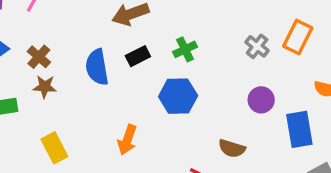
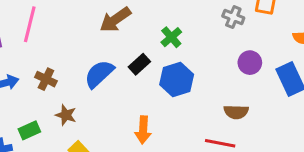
black rectangle: (138, 56) -> (139, 64), moved
blue semicircle: (97, 67) -> (99, 74), turned 72
brown star: (45, 87) -> (66, 115), moved, turned 30

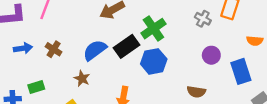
green cross: (171, 37) -> (153, 29), size x1.5
black rectangle: (139, 64) -> (127, 46), size x1.5
brown star: (66, 115) -> (82, 78), moved

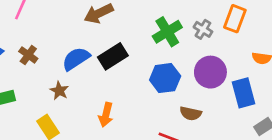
green cross: (153, 29) -> (167, 32), moved
purple circle: (211, 55) -> (210, 72), size x1.5
blue hexagon: (154, 61) -> (165, 78), moved

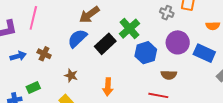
green cross: (167, 32) -> (129, 29), moved
blue semicircle: (76, 59) -> (77, 38), moved
blue rectangle: (244, 93) -> (204, 53), turned -40

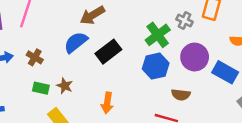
green cross: (129, 29) -> (158, 35), moved
green rectangle: (33, 87) -> (41, 88), moved, turned 32

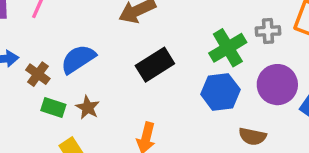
gray cross: (184, 21) -> (268, 31), turned -35
blue semicircle: (76, 42) -> (78, 59), moved
brown cross: (35, 57) -> (38, 74), moved

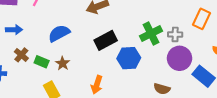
gray cross: (268, 31) -> (175, 34), moved
brown cross: (38, 74) -> (21, 55), moved
blue hexagon: (220, 92) -> (129, 58), moved

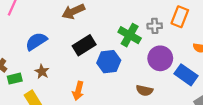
green cross: (151, 33) -> (130, 35), turned -30
gray cross: (175, 34) -> (155, 26), moved
green rectangle: (42, 62) -> (15, 79), moved, turned -32

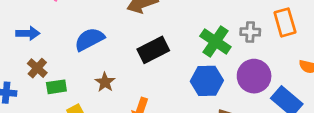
orange rectangle: (180, 17) -> (285, 22), turned -42
blue hexagon: (109, 62) -> (207, 81), moved
brown star: (42, 72) -> (105, 82), moved

